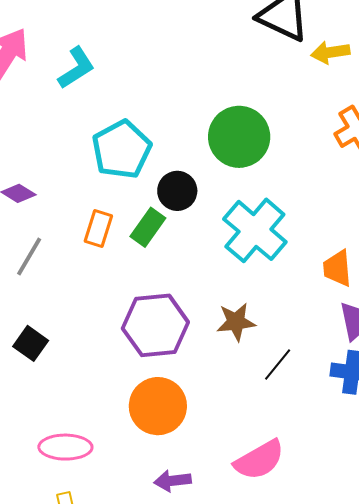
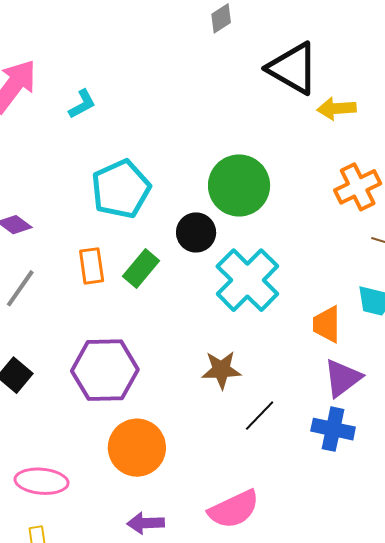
cyan L-shape: (76, 68) -> (82, 104), size x0.7
black circle: (177, 191) -> (196, 232), moved
orange rectangle: (98, 229) -> (92, 266), turned -30
purple hexagon: (155, 325) -> (105, 370), moved

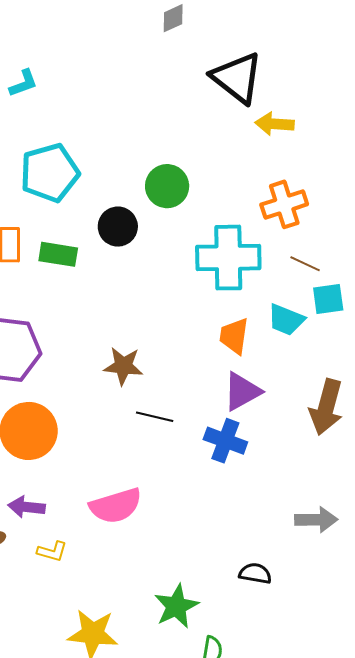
green circle: (239, 185) -> (167, 186), size x0.7
green rectangle: (141, 269) -> (58, 254), turned 51
cyan cross: (247, 280) -> (228, 258), moved, turned 36
black line: (260, 416) -> (155, 417), turned 51

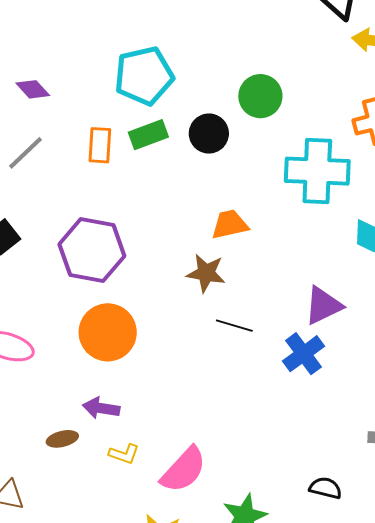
green rectangle: (58, 254) -> (148, 135), moved, turned -33
orange trapezoid: (234, 336) -> (230, 224), moved, turned 66
blue cross: (225, 441) -> (304, 354), turned 30
pink semicircle: (116, 506) -> (184, 470), moved, turned -34

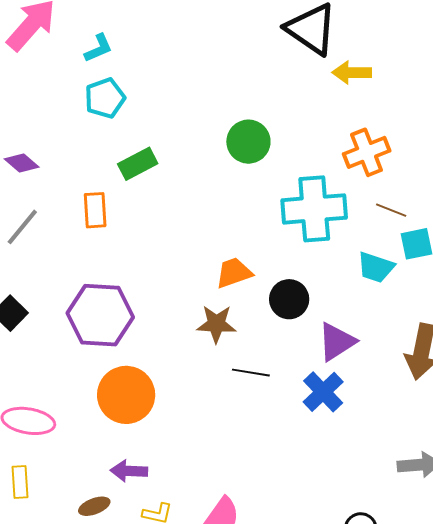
cyan pentagon: (144, 76) -> (105, 98), moved, size x0.7
black circle: (209, 134) -> (289, 299), moved
green rectangle: (148, 135) -> (138, 164), moved

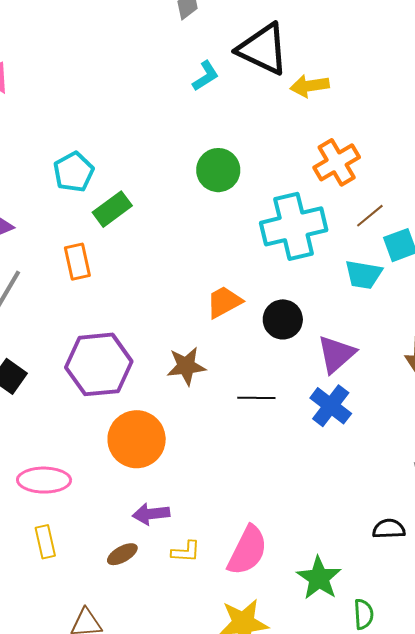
cyan L-shape: (98, 48) -> (206, 76), moved
cyan pentagon: (105, 98) -> (74, 172), moved
brown line: (391, 210) -> (370, 216), turned -52
brown star: (216, 324) -> (186, 366), moved

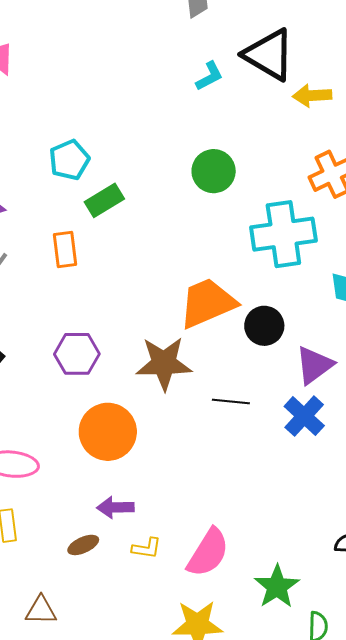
orange trapezoid: (224, 302) -> (207, 303), size x1.6
purple hexagon: (99, 364) -> (77, 354), size x0.7
brown star: (186, 366) -> (164, 363), size x1.4

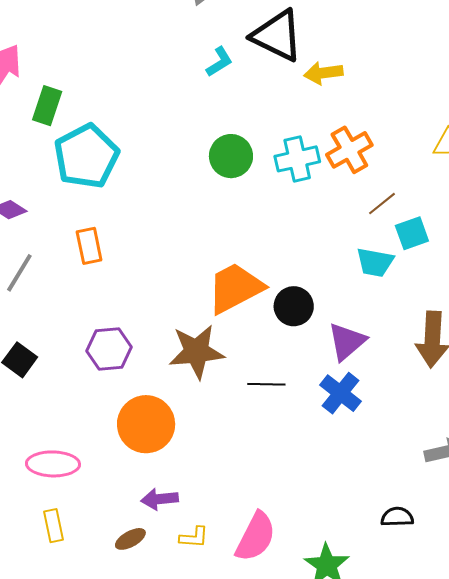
cyan pentagon: (69, 160) -> (86, 156), size x1.6
green rectangle: (104, 200) -> (47, 106), moved, turned -36
cyan cross: (283, 234) -> (297, 159), moved, size x0.7

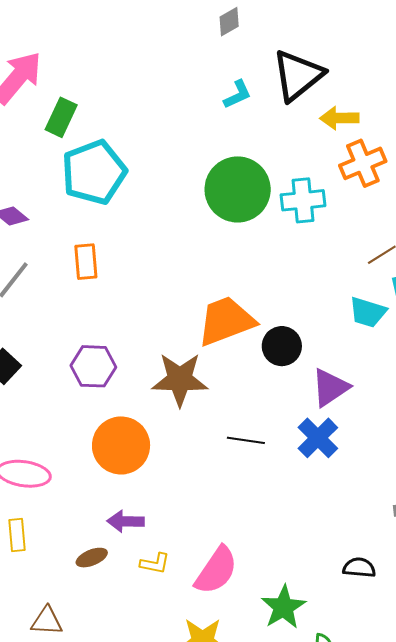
black triangle: (277, 36) -> (298, 75), turned 48
orange cross: (349, 150) -> (363, 163), moved
green circle: (231, 156) -> (238, 189), size x1.5
black line: (266, 384) -> (246, 440), moved

